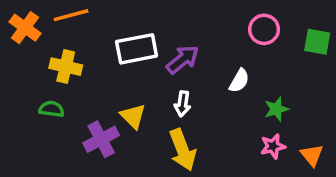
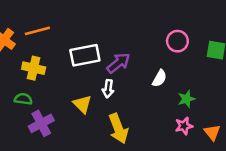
white arrow: (183, 104) -> (108, 89), moved
purple cross: (101, 139) -> (41, 123), moved

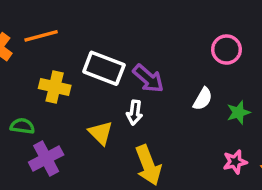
white rectangle: (85, 55) -> (104, 68), turned 32
purple arrow: (118, 63) -> (148, 78), turned 80
yellow cross: (34, 68) -> (55, 87), moved
green star: (186, 99) -> (238, 112), moved

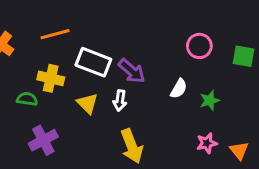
orange line: (41, 36) -> (55, 34), moved
green semicircle: (22, 126) -> (27, 99), moved
yellow triangle: (101, 133) -> (87, 103), moved

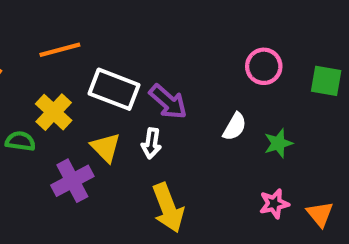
yellow cross: (51, 78) -> (54, 112), turned 30
purple cross: (43, 140) -> (72, 181), moved

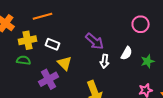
white rectangle: (114, 89) -> (53, 44), moved, size x0.6
yellow cross: (54, 112) -> (28, 40), moved, turned 36
white arrow: (151, 143) -> (105, 61), moved

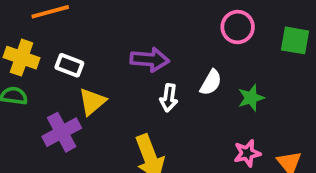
yellow cross: (28, 40) -> (22, 58), turned 30
purple arrow: (95, 41) -> (150, 60), turned -36
yellow triangle: (65, 63) -> (92, 102), turned 35

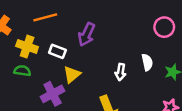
purple arrow: (150, 60) -> (87, 34), moved, turned 110
white semicircle: (211, 82) -> (147, 62), turned -42

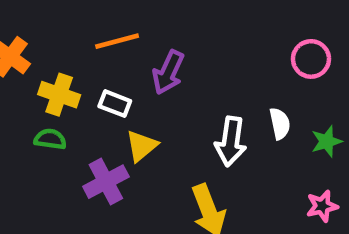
orange line: (45, 17) -> (117, 41), moved
white arrow: (121, 72) -> (231, 141), size x1.5

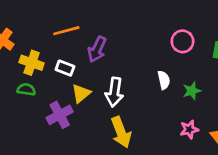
white arrow: (231, 141) -> (114, 92), moved

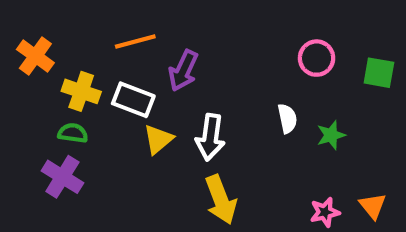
white rectangle: (65, 68) -> (133, 100), size x1.4
purple cross: (60, 115) -> (62, 177), moved, turned -30
pink star: (189, 130) -> (325, 212), moved

